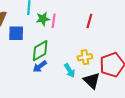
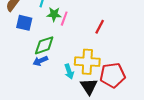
yellow cross: (85, 57) -> (87, 62), size x1.6

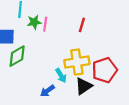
green diamond: (44, 45) -> (17, 56), moved
blue arrow: (40, 61) -> (47, 91), moved
black triangle: (89, 86) -> (84, 86), turned 42

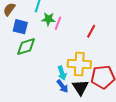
black triangle: (84, 86) -> (80, 87), turned -42
blue arrow: (47, 91) -> (62, 86), moved, turned -104

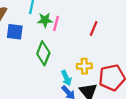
green diamond: (26, 47) -> (43, 53), moved, turned -45
yellow cross: (79, 64) -> (84, 66), size x0.6

